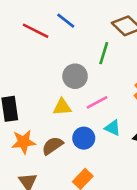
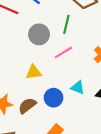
gray circle: (75, 76) -> (39, 34), moved
pink line: (97, 102) -> (63, 52), moved

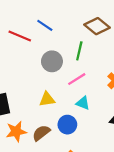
cyan triangle: (78, 88) -> (83, 103), moved

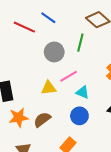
pink line: (77, 79) -> (69, 76), moved
blue circle: (67, 125) -> (79, 116), moved

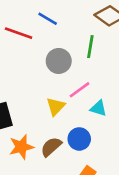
yellow triangle: (49, 88) -> (56, 106), turned -35
blue circle: (79, 116) -> (79, 139), moved

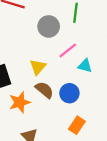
yellow triangle: (56, 106) -> (38, 67), moved
brown semicircle: (51, 147) -> (44, 90), moved, turned 84

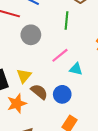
gray circle: (49, 26) -> (31, 35), moved
yellow triangle: (38, 67) -> (24, 76), moved

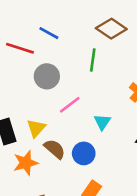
pink line: (60, 55) -> (70, 105), moved
cyan triangle: (76, 69) -> (102, 122), turned 48

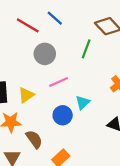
brown semicircle: (55, 149) -> (34, 139), moved
blue circle: (84, 153) -> (63, 115), moved

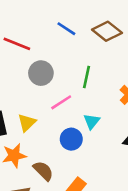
blue line: (55, 18) -> (66, 29), moved
green line: (86, 49) -> (87, 77), moved

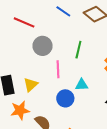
pink line: (61, 102) -> (58, 69), turned -60
cyan triangle: (92, 121) -> (82, 85), turned 48

